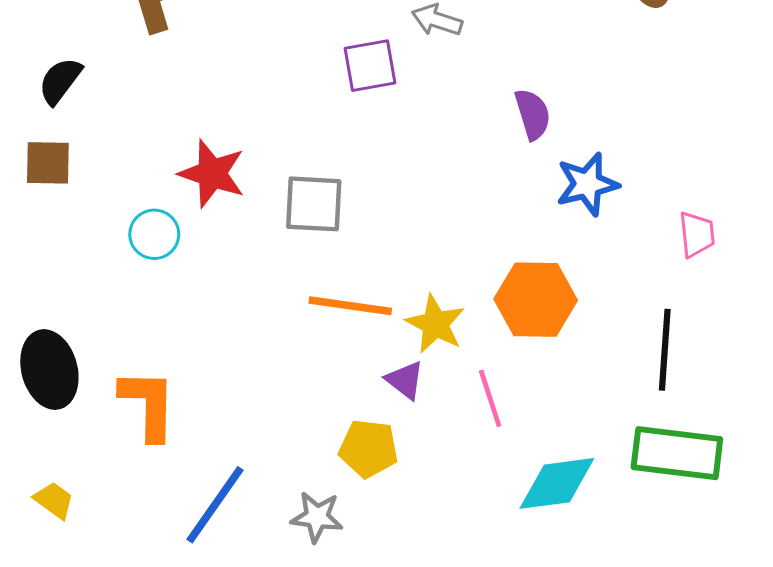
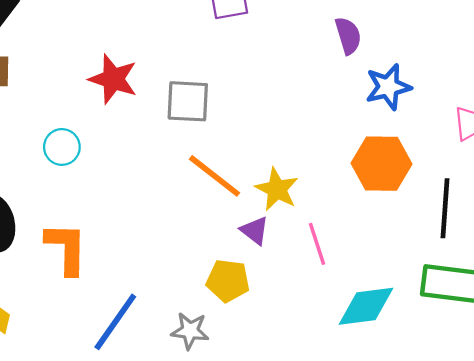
cyan circle: (154, 234) -> (62, 147), moved
orange hexagon: (536, 300) -> (382, 164), moved
orange line: (350, 306) -> (214, 176), turned 30

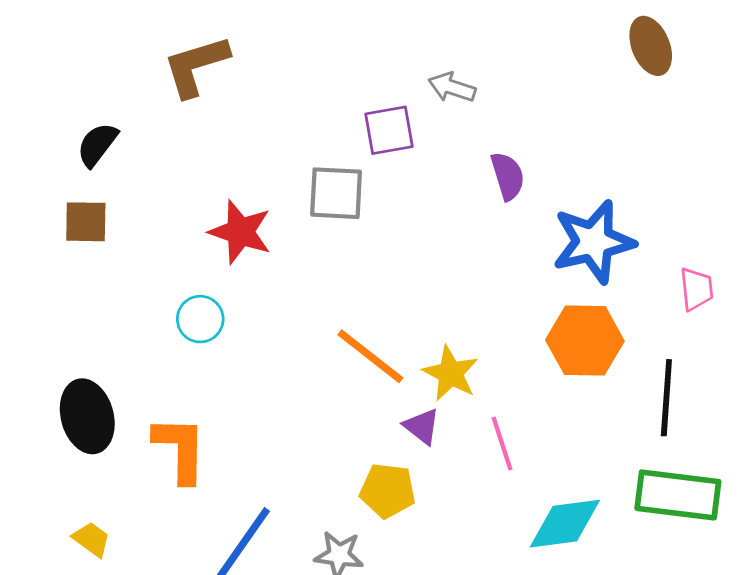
purple semicircle: (348, 36) -> (508, 176), moved
blue star: (388, 87) -> (593, 242), size x1.4
gray square: (188, 101) -> (336, 193), moved
cyan circle: (62, 147) -> (200, 319), moved

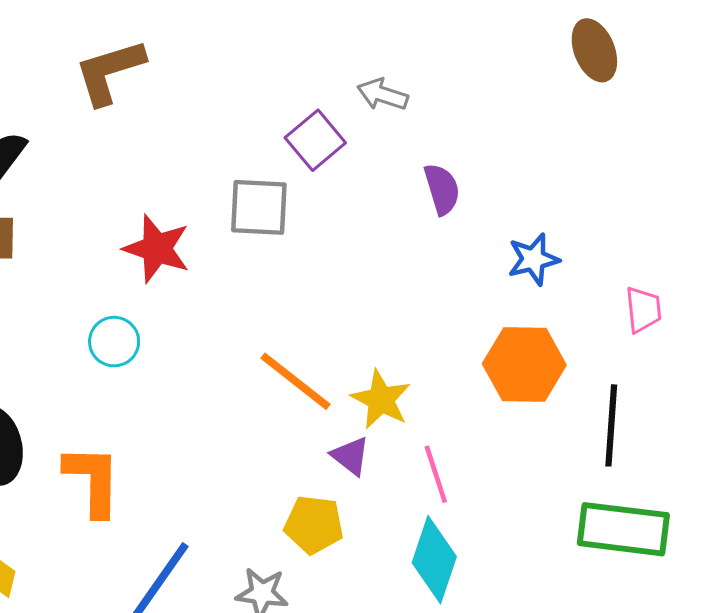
purple square: (389, 130) -> (315, 140), turned -30
blue star: (593, 242) -> (533, 259), size x0.6
cyan diamond: (565, 524) -> (434, 560), moved, turned -64

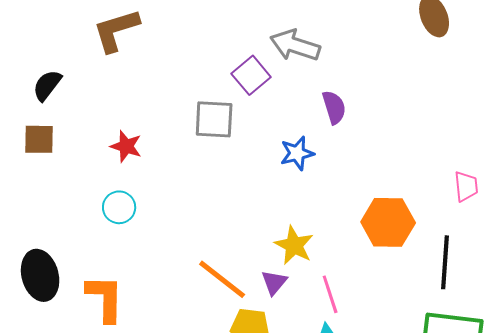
gray arrow: (382, 95) -> (295, 45), size x1.5
red star: (157, 249) -> (126, 146), moved, size x0.7
blue star: (533, 259) -> (297, 153), moved
orange line: (296, 381) -> (222, 279), moved
purple triangle: (350, 456) -> (274, 282), turned 32

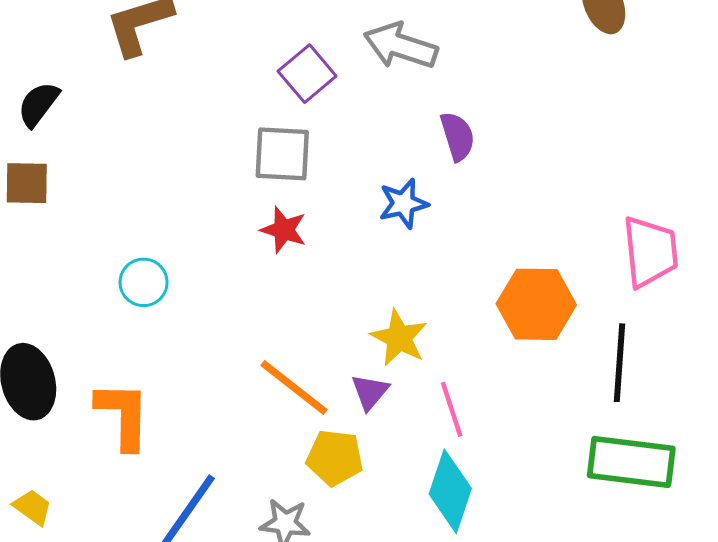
purple square: (251, 75) -> (307, 74), moved
red star: (126, 146) -> (284, 230), moved
pink trapezoid: (466, 186) -> (650, 252), size x1.6

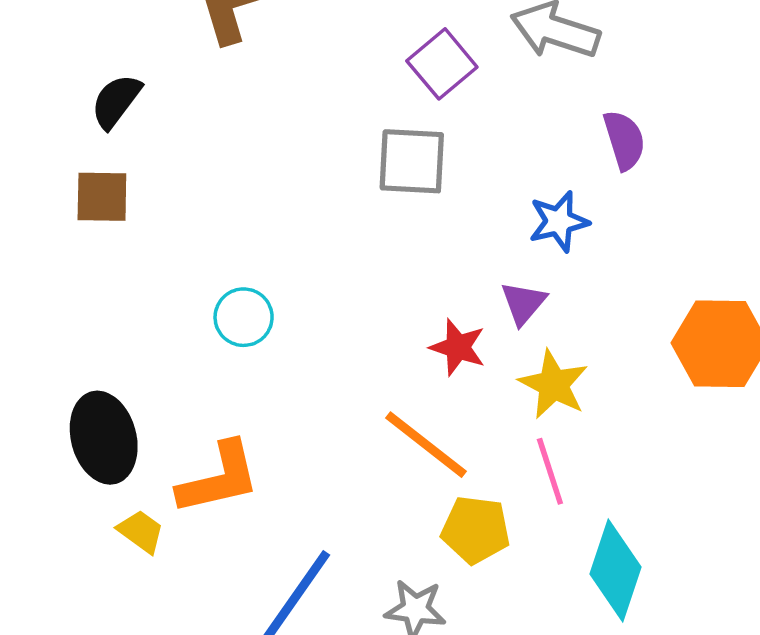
red star: (284, 230) -> (458, 347), moved
purple triangle: (370, 392) -> (523, 303), moved
pink line: (452, 409) -> (550, 471), moved
orange L-shape: (123, 415) -> (219, 478), turned 76
yellow trapezoid: (33, 507) -> (141, 531), moved

